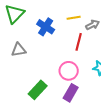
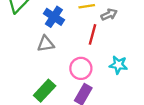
gray triangle: (19, 50) -> (46, 44), moved

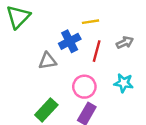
gray arrow: (109, 14) -> (125, 43), moved
blue cross: (54, 17) -> (70, 41), moved, turned 30

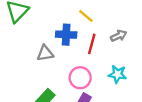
yellow line: (91, 22) -> (86, 16), turned 49
blue cross: (70, 41) -> (66, 35), turned 30

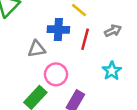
cyan star: (117, 74) -> (112, 71), turned 30
pink circle: (80, 78) -> (56, 74), moved

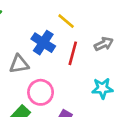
blue cross: (58, 30) -> (43, 43), turned 30
cyan star: (112, 71) -> (102, 88), turned 30

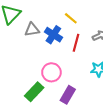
gray triangle: (19, 64) -> (32, 30), moved

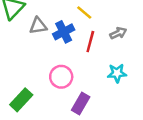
blue cross: (53, 35) -> (64, 32), turned 30
green rectangle: (34, 92) -> (21, 100), moved

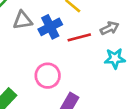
red line: (90, 42) -> (79, 37), turned 60
cyan star: (117, 73) -> (115, 58), moved

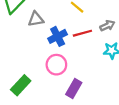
blue cross: (50, 27) -> (58, 36), moved

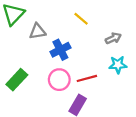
red line: (82, 33) -> (87, 78), moved
green rectangle: (21, 85) -> (17, 80), moved

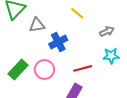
pink circle: (59, 80) -> (44, 70), moved

